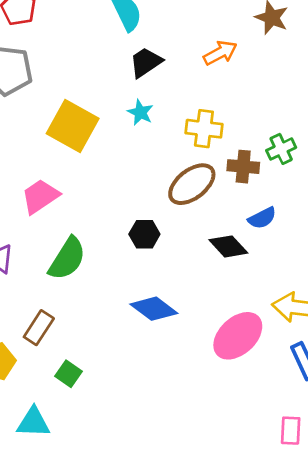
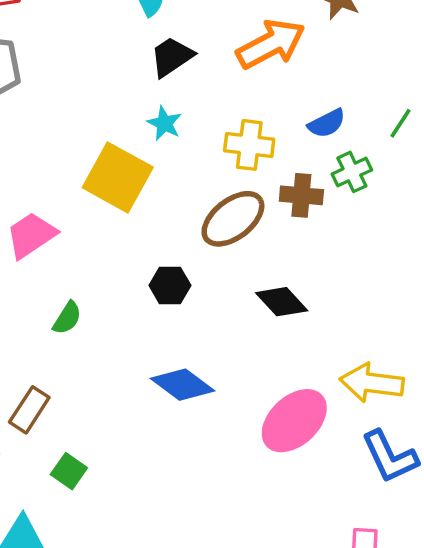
orange arrow: (220, 53) -> (271, 44), size x1.5
yellow square: (73, 126) -> (118, 177), moved
blue semicircle: (262, 218) -> (327, 123), moved
green semicircle: (67, 259) -> (67, 318), size x0.6

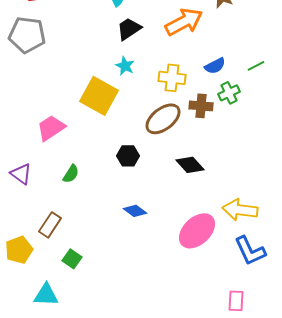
green line: (401, 123) -> (256, 66), turned 30
blue diamond: (183, 385) -> (135, 211), size x0.7

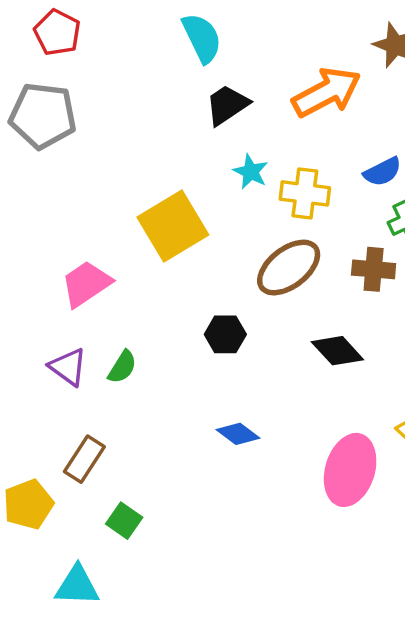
cyan star: (125, 66) -> (251, 172), moved
yellow square: (99, 96) -> (173, 226), turned 30
brown cross: (201, 106) -> (374, 269), moved
purple triangle: (21, 174) -> (68, 367), moved
pink ellipse: (197, 231) -> (350, 470), turned -30

